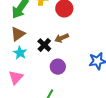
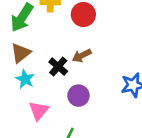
pink triangle: (16, 77) -> (39, 111), moved

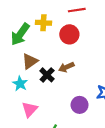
brown triangle: (21, 53) -> (30, 61), moved
purple circle: (78, 96) -> (80, 105), moved

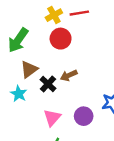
yellow cross: (43, 23) -> (54, 15), moved, turned -32
red circle: (69, 34) -> (61, 39), moved
pink triangle: (30, 109) -> (52, 118), moved

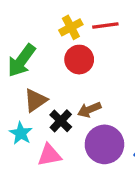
purple circle: (84, 116) -> (104, 144), moved, size x1.5
pink triangle: (52, 118) -> (49, 155), moved, turned 36

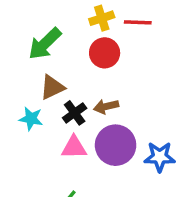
cyan star: (21, 133) -> (31, 119), turned -30
pink triangle: (49, 155) -> (74, 147), moved

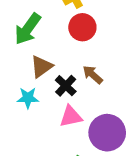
brown arrow: (106, 107) -> (93, 75), turned 65
purple circle: (116, 145) -> (107, 133), moved

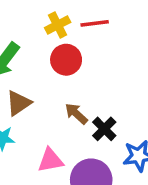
black cross: (66, 86) -> (104, 129), moved

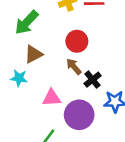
red circle: (66, 60) -> (77, 41), moved

